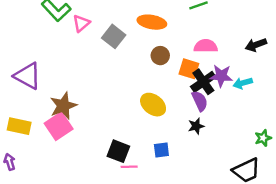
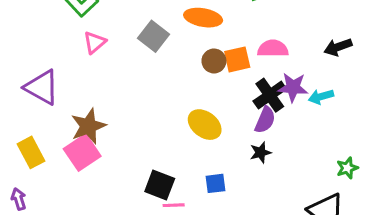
pink triangle: (81, 23) -> (95, 42), moved
orange square: (189, 69) -> (237, 59), moved, turned -30
purple semicircle: (200, 101) -> (265, 120), turned 48
yellow rectangle: (19, 126) -> (31, 152), turned 50

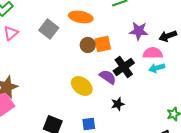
pink semicircle: (273, 49) -> (153, 53), moved
purple star: (293, 87) -> (139, 31), moved
purple semicircle: (265, 120) -> (108, 77), moved, turned -78

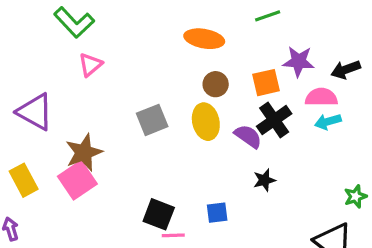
gray square: (49, 29) -> (152, 120), moved, turned 30
orange square: (103, 44) -> (266, 83), moved
yellow ellipse: (82, 86) -> (206, 122), moved, turned 40

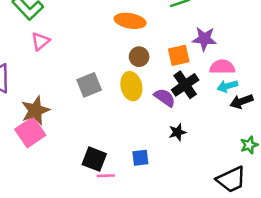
black arrow: (346, 70) -> (241, 101), moved

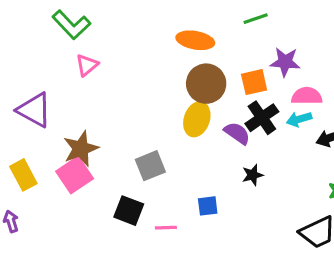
brown circle: (139, 57) -> (206, 84), size x1.6
gray square: (89, 85) -> (150, 166), moved
yellow ellipse: (131, 86) -> (197, 119), turned 32
cyan arrow: (227, 86) -> (299, 119), moved
black square: (94, 159) -> (129, 211), moved

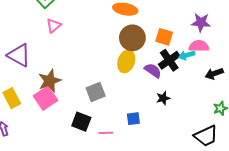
purple star: (285, 62) -> (201, 22), moved
orange square: (254, 82) -> (164, 37), turned 30
cyan arrow: (299, 119) -> (187, 55), moved

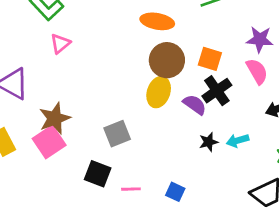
pink semicircle: (199, 46) -> (257, 71), turned 60
cyan arrow: (187, 55) -> (238, 141), moved
blue square: (133, 119) -> (175, 192), moved, turned 32

